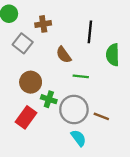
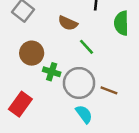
brown semicircle: (64, 55) -> (68, 23), turned -30
green line: (81, 76) -> (86, 47), turned 42
red rectangle: (26, 117) -> (20, 104), moved

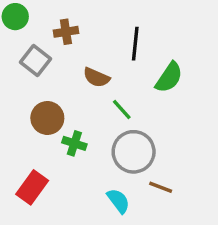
green semicircle: (121, 23) -> (169, 77), turned -145
gray circle: (79, 83) -> (134, 152), moved
brown line: (109, 90) -> (161, 187), moved

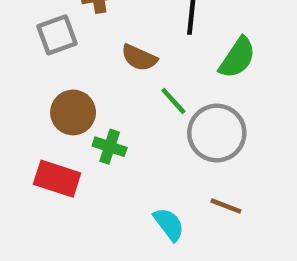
gray square: (36, 61) -> (57, 35), turned 32
gray circle: (134, 152) -> (217, 133), moved
red rectangle: (32, 187) -> (57, 179), moved, turned 72

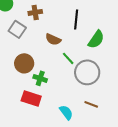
gray square: (57, 35) -> (17, 29), turned -36
red rectangle: (57, 179) -> (31, 98), moved

